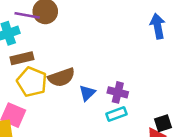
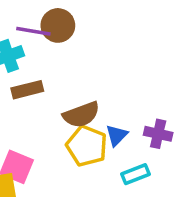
yellow pentagon: (32, 82) -> (87, 146), moved
cyan rectangle: (116, 114) -> (135, 174), moved

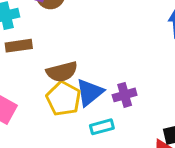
purple cross: (158, 134) -> (125, 95), turned -35
blue triangle: (117, 135) -> (90, 92), size x1.5

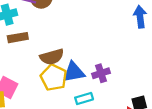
blue triangle: (90, 92) -> (74, 72), turned 30

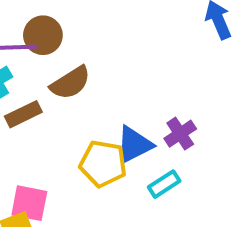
brown semicircle: (52, 57) -> (70, 83), moved

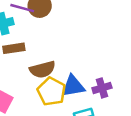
brown semicircle: (70, 83) -> (42, 70), moved

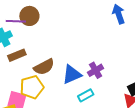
yellow pentagon: (51, 92) -> (32, 87), moved, turned -30

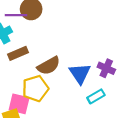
purple cross: (96, 70) -> (106, 68), turned -35
blue triangle: (72, 74) -> (80, 73), turned -40

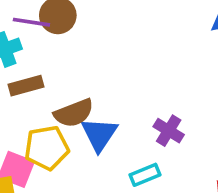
blue triangle: (80, 73) -> (99, 134), moved

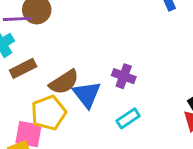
purple cross: (169, 131) -> (124, 76), moved

